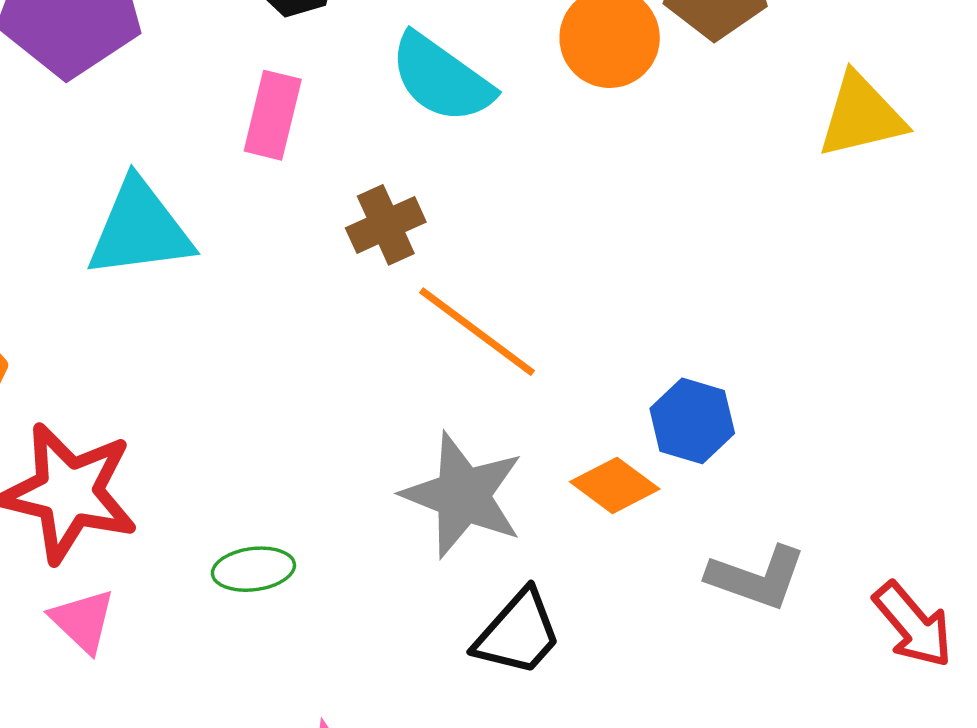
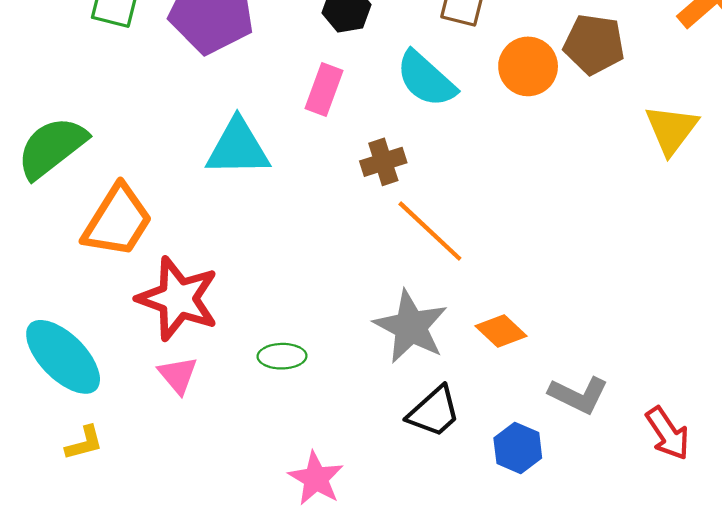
yellow triangle: (861, 116) -> (671, 129), turned -46
blue hexagon: (692, 421) -> (518, 448), moved

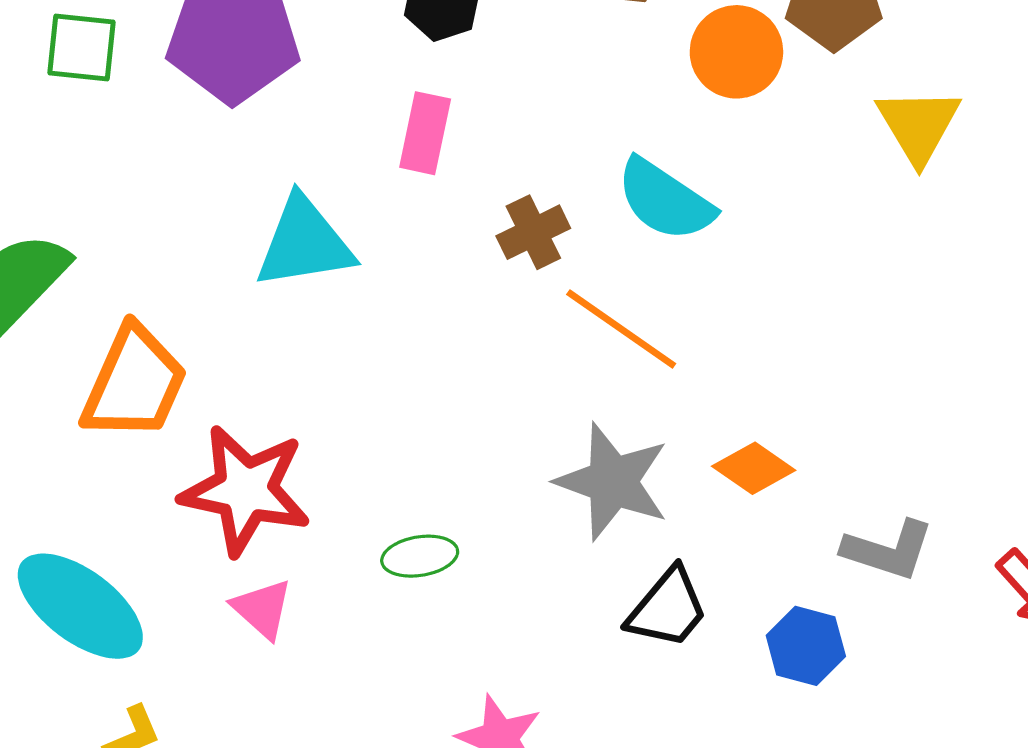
cyan semicircle: (426, 79) -> (665, 200), moved
yellow triangle: (671, 129) -> (918, 125), moved

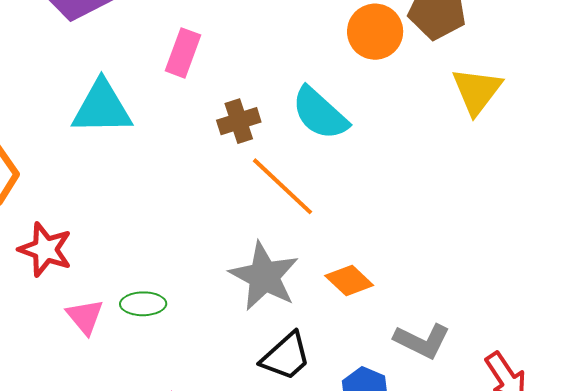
red star: (245, 490) -> (45, 249), size x0.7
pink triangle: (262, 609) -> (85, 317), moved

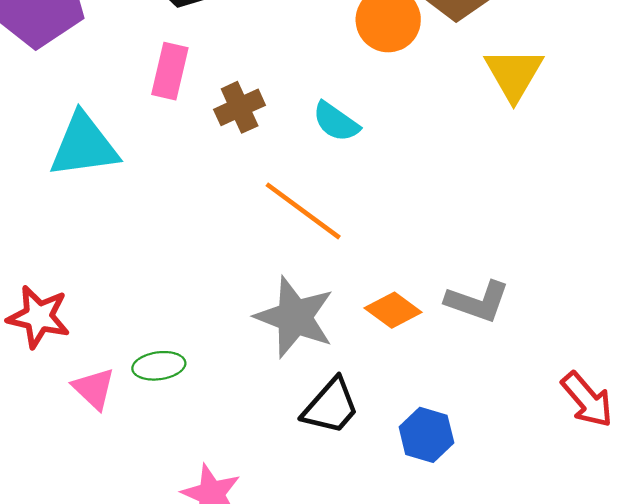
cyan semicircle: (320, 113) -> (336, 122), size x0.7
brown cross: (239, 121) -> (240, 107), moved
gray L-shape: (422, 341) -> (477, 301), moved

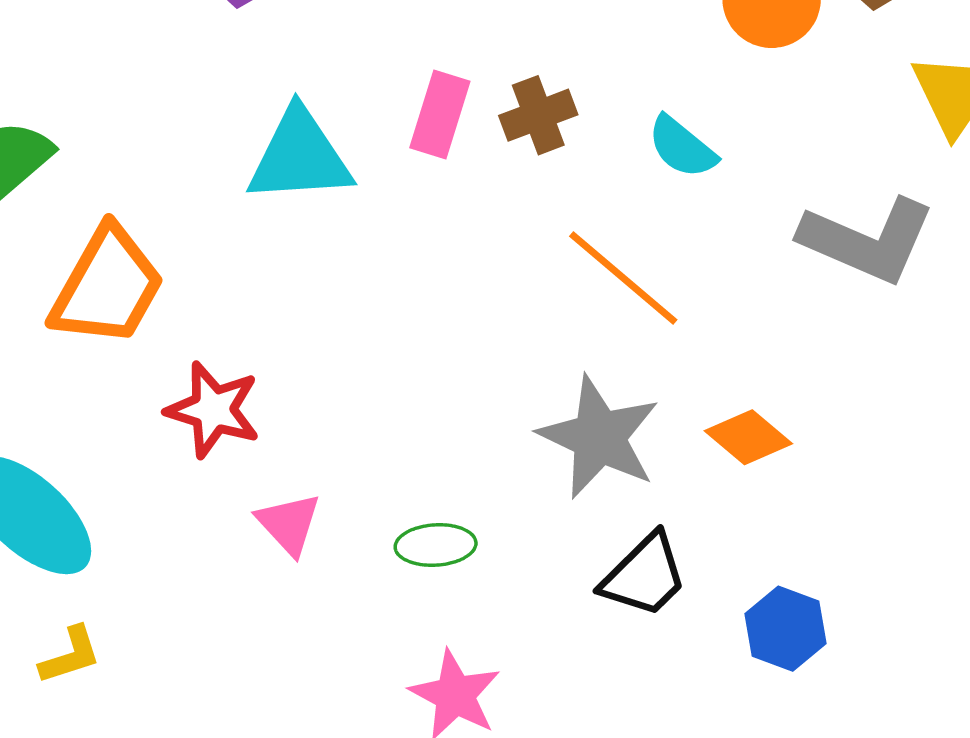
pink rectangle: (170, 71) -> (440, 115), moved
gray L-shape: (477, 301) -> (867, 240), moved, size x1.4
green ellipse: (159, 366) -> (436, 545), moved

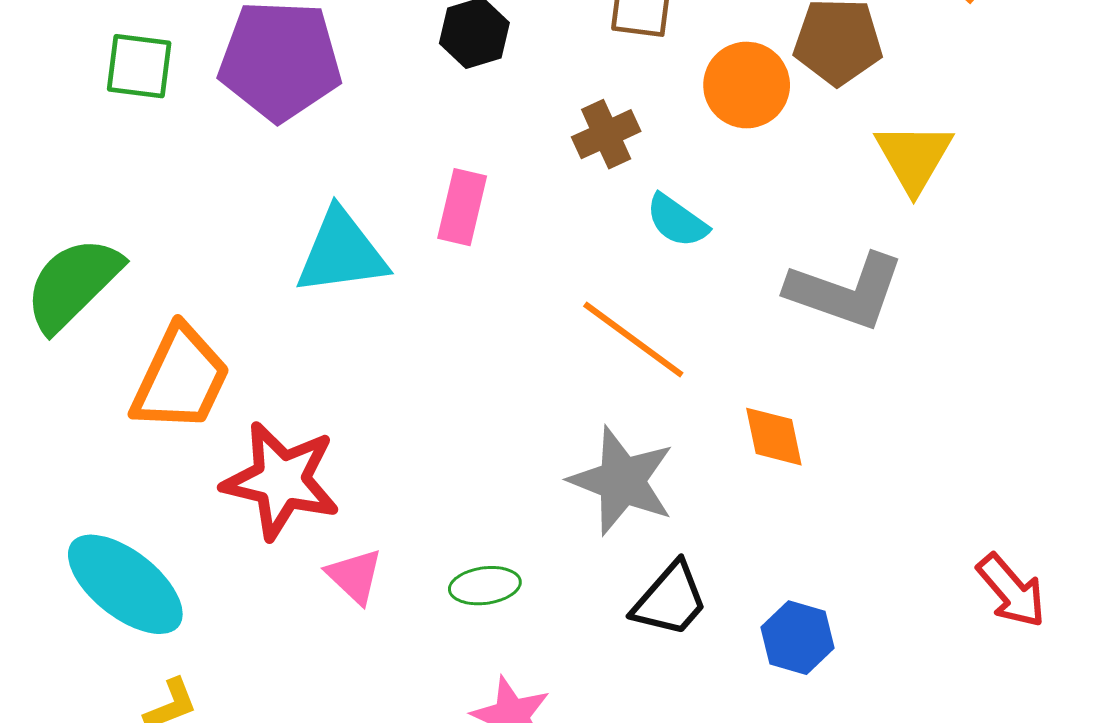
brown cross: (538, 115) -> (606, 134), moved
red star: (213, 410) -> (281, 480), size x1.4
orange diamond: (748, 437) -> (774, 437), moved, turned 42

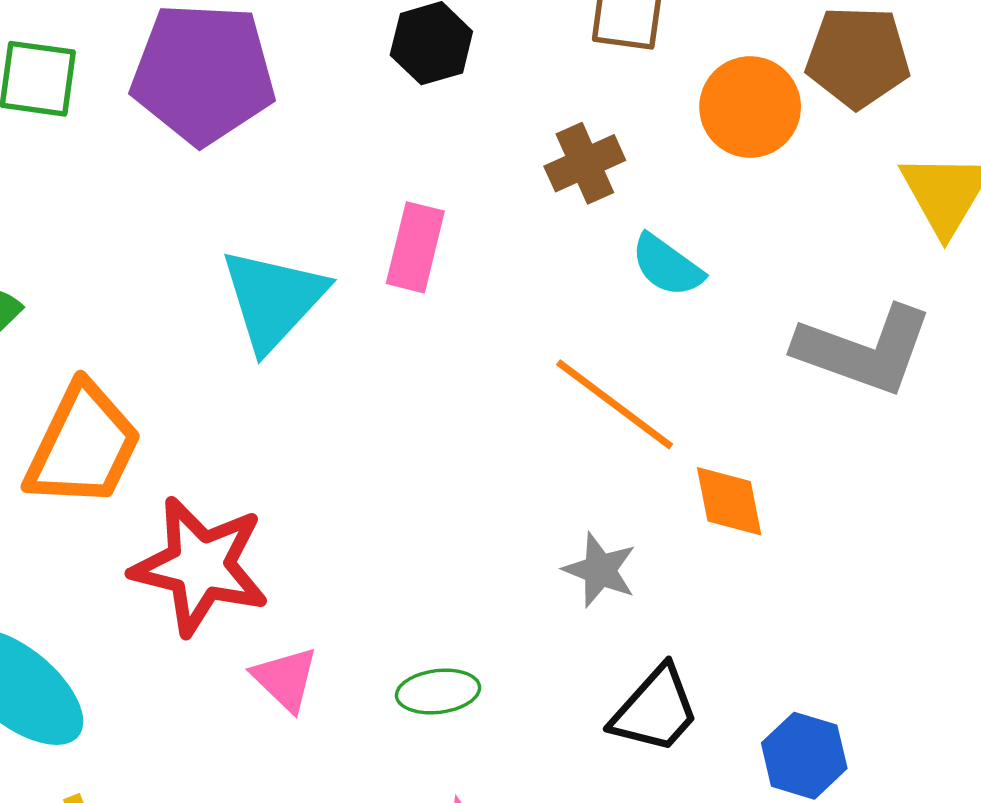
cyan triangle: (341, 252) -> (273, 299), turned -40
orange diamond: (774, 437) -> (729, 501), moved
gray star: (622, 481) -> (600, 570), size x0.6

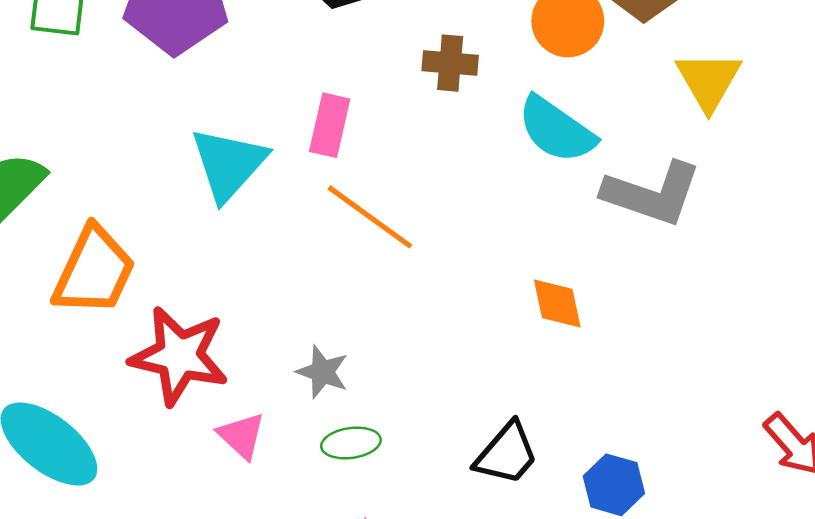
brown cross: (585, 163) -> (450, 63), turned 30
cyan semicircle: (667, 266) -> (557, 130), moved, size x1.5
orange line: (615, 404) -> (370, 217), moved
gray star: (600, 570) -> (322, 372), moved

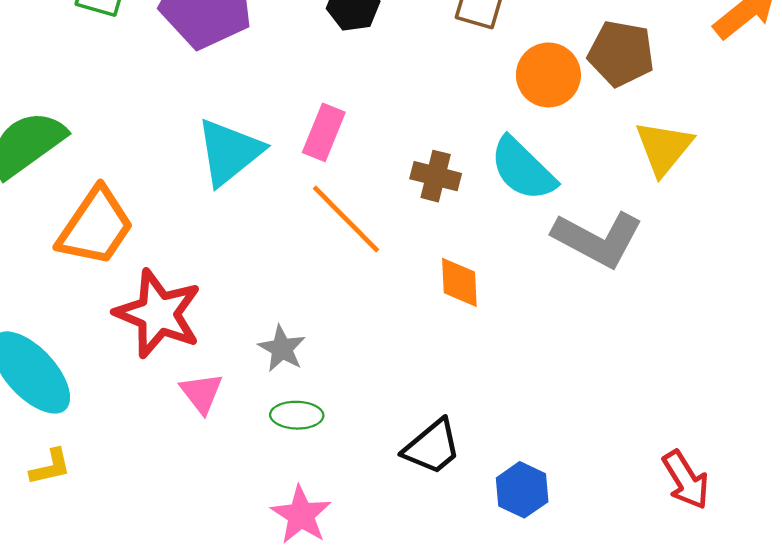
brown cross: (450, 63) -> (436, 176), moved
orange diamond: (557, 303) -> (459, 282), moved

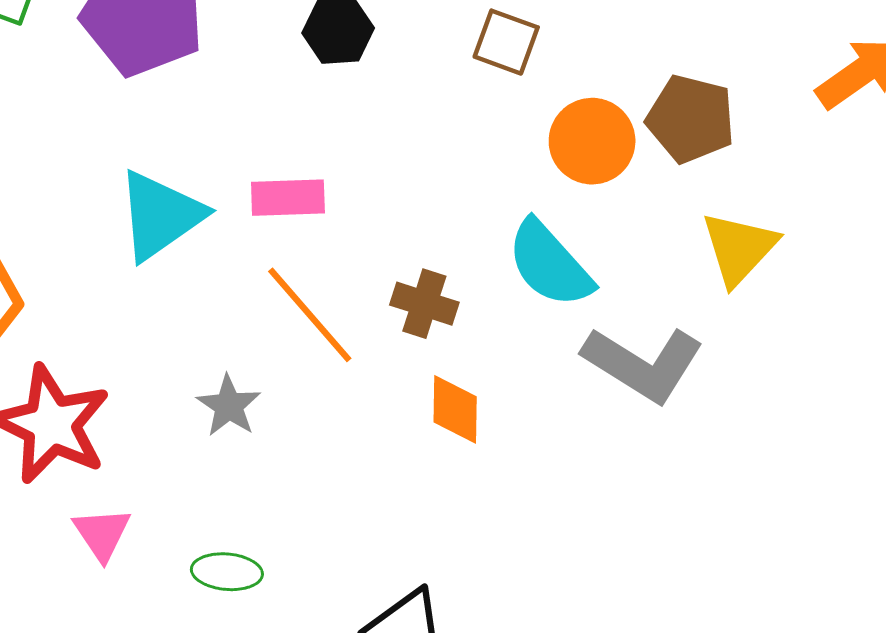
pink rectangle: (324, 132) -> (288, 198), turned 62
brown cross: (436, 176) -> (424, 304), moved
gray star: (282, 349) -> (229, 406), moved

